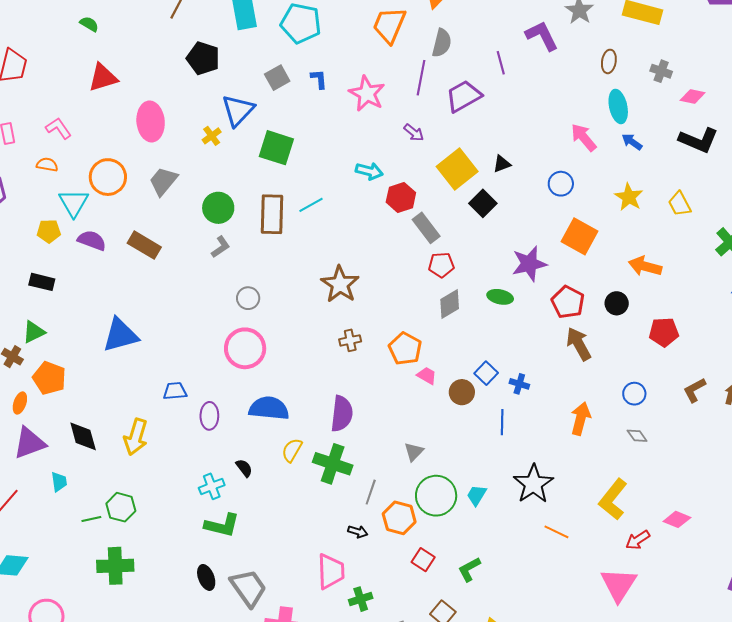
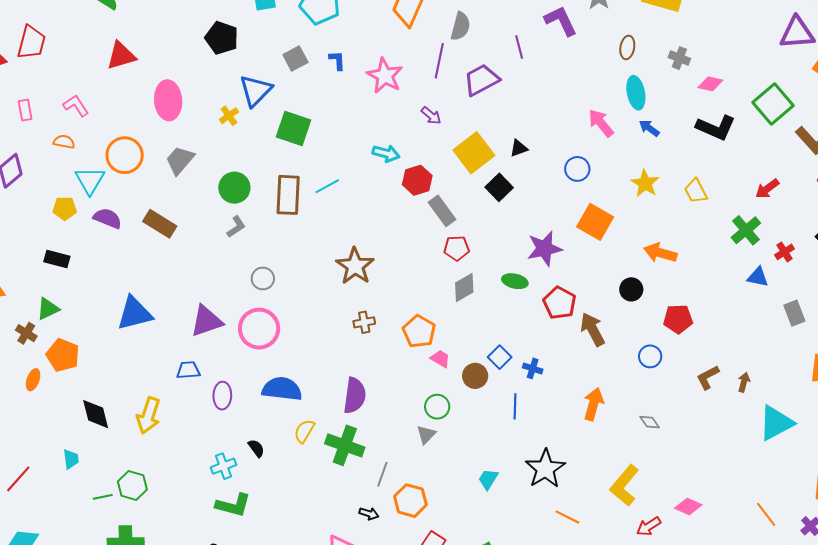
red pentagon: (568, 302) -> (559, 303), moved
blue circle: (634, 394) -> (650, 356), moved
purple triangle: (29, 443) -> (206, 321), moved
green circle: (436, 496) -> (437, 407), moved, size x0.6

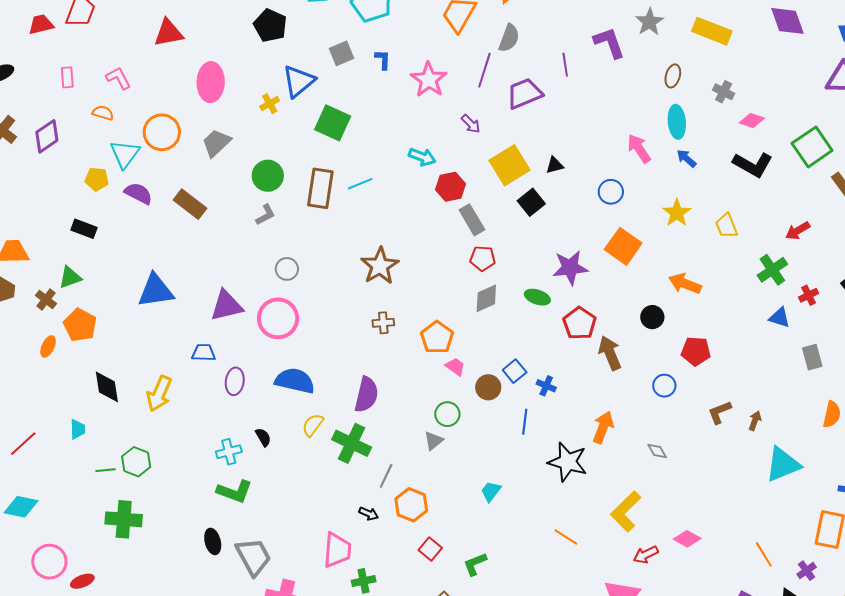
black star: (545, 469) -> (568, 462), moved, turned -30

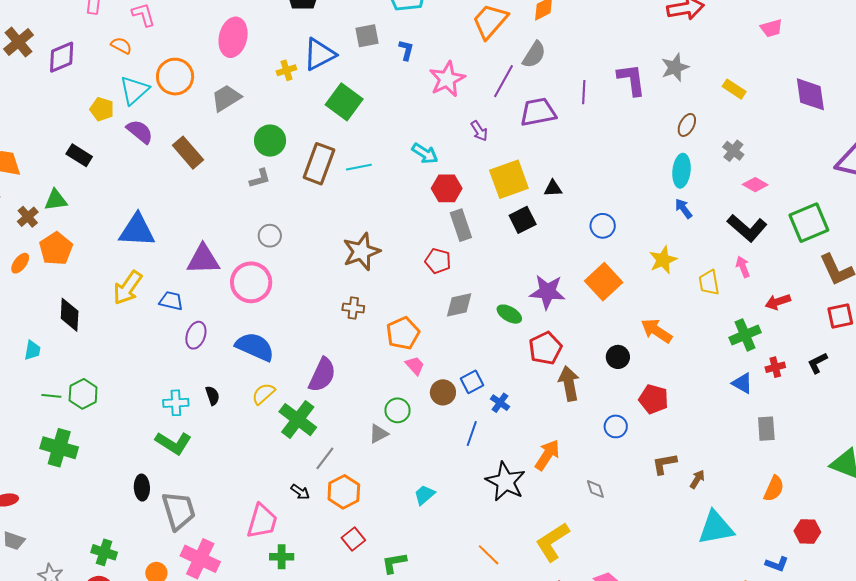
yellow rectangle: (712, 31) -> (734, 89), size x0.6
pink arrow: (639, 148) -> (743, 267), moved, size x0.7
red pentagon: (483, 258) -> (438, 261), moved
yellow arrow: (159, 394) -> (128, 288), moved

